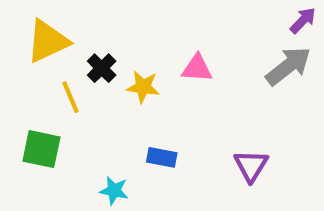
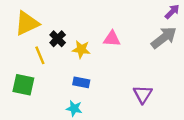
blue rectangle: (162, 157) -> (81, 82), moved
cyan star: (114, 191) -> (74, 108), moved

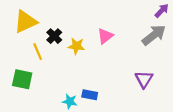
pink triangle: (112, 39) -> (105, 36), turned -42
blue rectangle: (81, 82) -> (90, 95), moved
purple triangle: (143, 94) -> (144, 79), moved

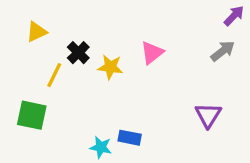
yellow triangle: (25, 22) -> (37, 32), size x0.6
gray arrow: (154, 35) -> (223, 51), size x0.7
yellow line: (38, 52) -> (54, 75), turned 49

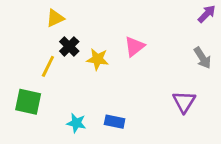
yellow triangle: (37, 32) -> (55, 18), moved
gray arrow: (223, 51) -> (202, 58), moved, turned 95
cyan star: (101, 147) -> (76, 123), moved

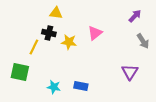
purple arrow: (207, 14) -> (135, 16), moved
yellow triangle: (55, 18) -> (56, 13), moved, turned 32
black cross: (69, 46) -> (49, 33), turned -32

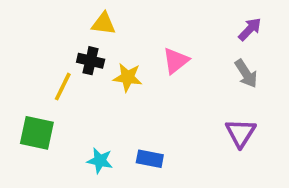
gray arrow: (143, 41) -> (246, 74), moved

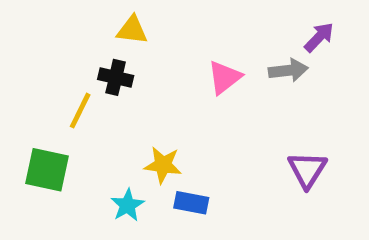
gray arrow: (246, 74) -> (288, 70), moved, turned -64
yellow star: (128, 77) -> (163, 165), moved
cyan star: (100, 161) -> (127, 205), turned 30

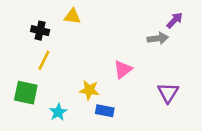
black cross: (116, 77) -> (40, 31), moved
pink triangle: (224, 77) -> (123, 69), moved
cyan star: (127, 205) -> (58, 112), moved

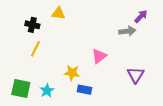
green square: (26, 93) -> (21, 88), moved

